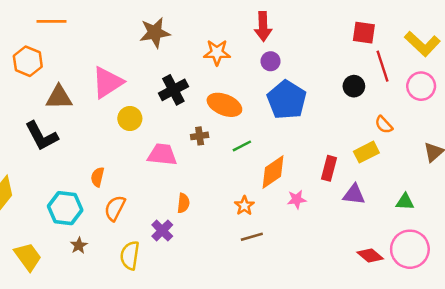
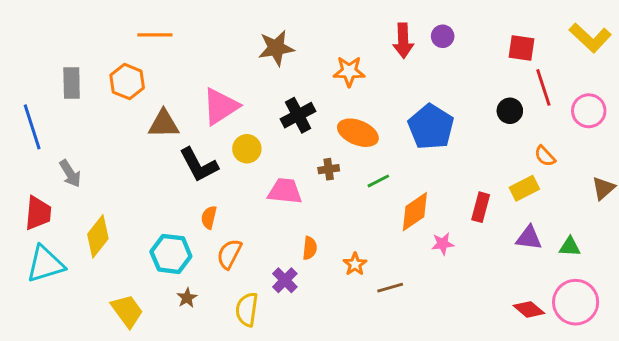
yellow L-shape: (422, 44) -> (590, 38), moved
purple circle: (271, 61) -> (443, 36), moved
black L-shape: (41, 136) -> (199, 165), moved
purple triangle: (354, 194) -> (529, 238), moved
orange star: (244, 206) -> (355, 264), moved

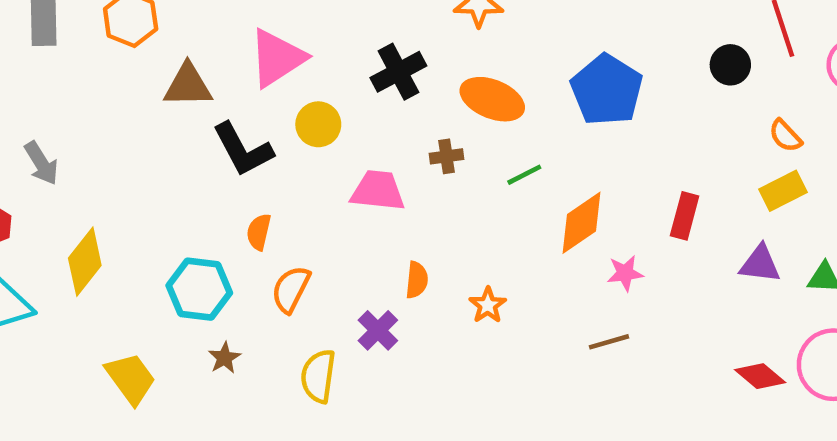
yellow rectangle: (524, 188) -> (783, 191), moved
brown line: (390, 288) -> (609, 342), moved

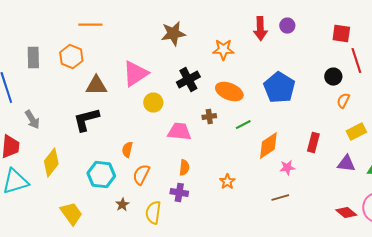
orange semicircle: (785, 136) -> (343, 101), moved, turned 70
black L-shape: (243, 150) -> (86, 120), moved, turned 104
orange semicircle: (417, 280) -> (184, 168), moved
purple cross: (378, 330) -> (179, 193), turned -36
brown star: (224, 358) -> (122, 205), moved

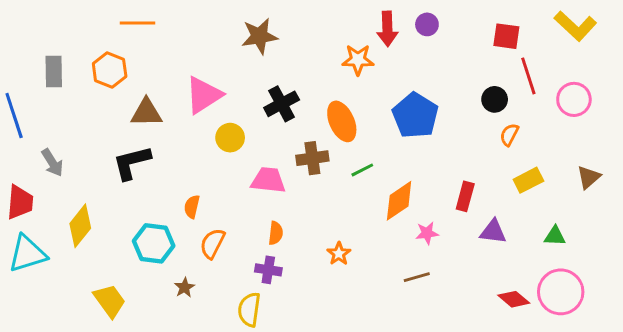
orange star: (223, 50) -> (358, 60), moved
orange ellipse: (229, 92) -> (342, 121), turned 44
brown cross: (209, 117) -> (312, 158), size x1.5
purple triangle: (346, 164) -> (493, 232), moved
yellow semicircle: (153, 213) -> (249, 310), moved

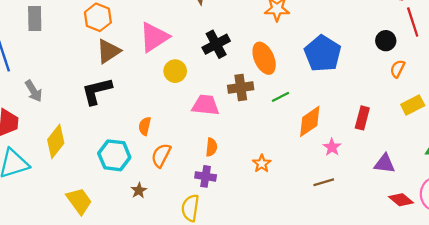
orange hexagon: (110, 70) -> (98, 17), moved
brown triangle: (146, 113) -> (108, 51), turned -32
purple triangle: (493, 232) -> (385, 164), moved
pink star: (427, 233) -> (332, 147), turned -30

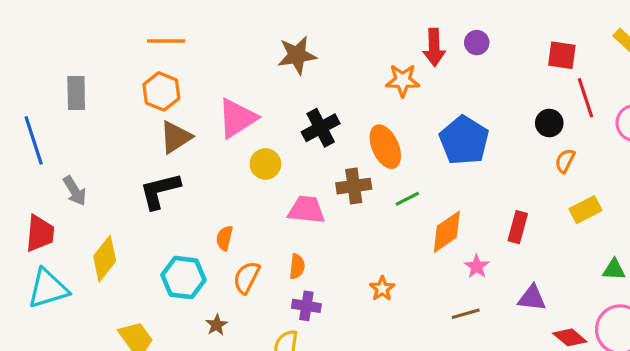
orange semicircle: (211, 147) -> (297, 266), moved
purple triangle: (385, 164) -> (532, 298), moved

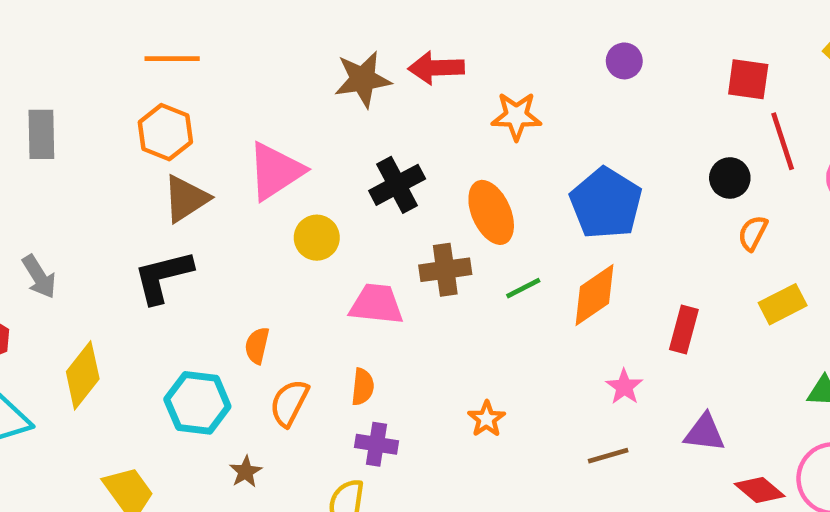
red arrow: (434, 47) -> (436, 68), moved, turned 90
orange diamond: (447, 232) -> (594, 295), moved

